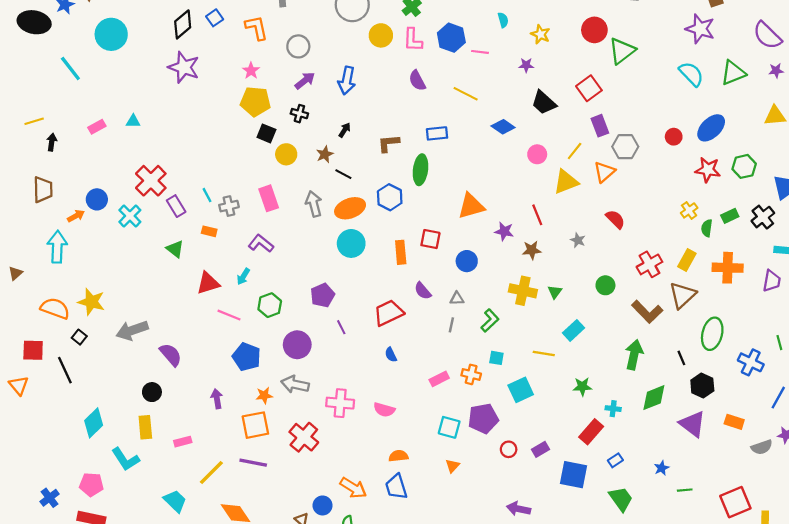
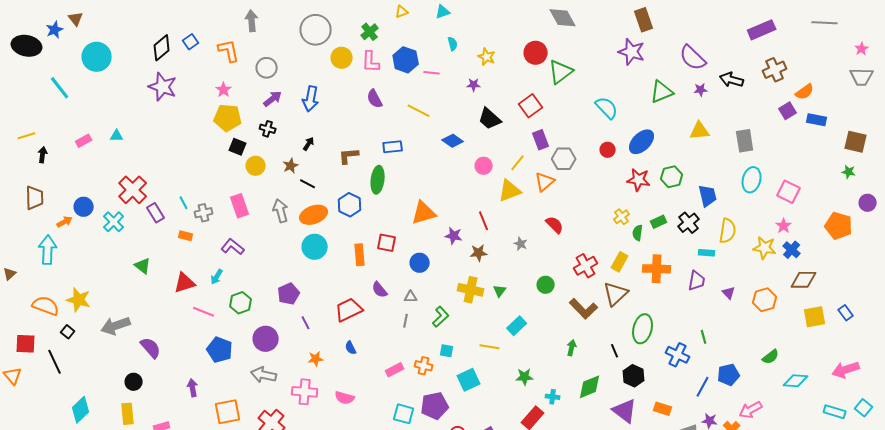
cyan semicircle: (691, 74) -> (607, 108), moved
green triangle: (175, 249) -> (143, 266), moved
green arrow: (634, 355) -> (572, 348), size x0.6
orange star: (264, 395) -> (316, 359), moved

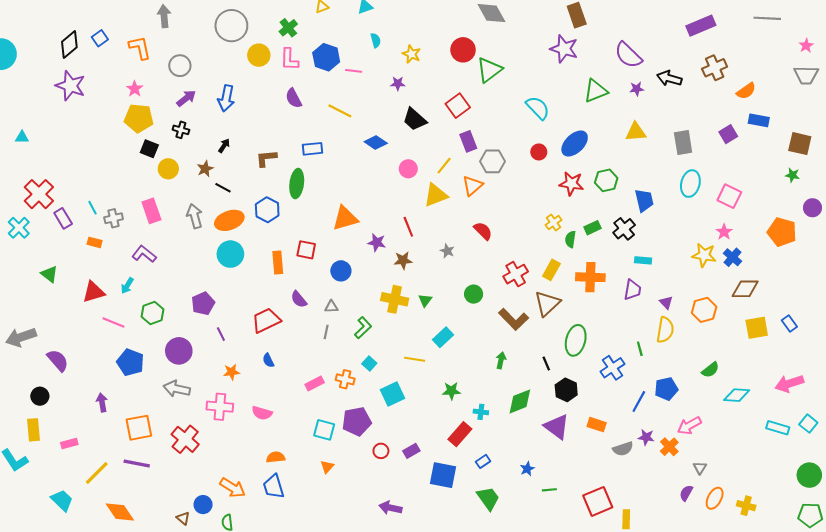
purple square: (788, 111) -> (728, 134), moved
yellow semicircle: (728, 231) -> (665, 330), moved
cyan square: (447, 351) -> (369, 364), turned 32
blue cross: (678, 355) -> (612, 368), turned 30

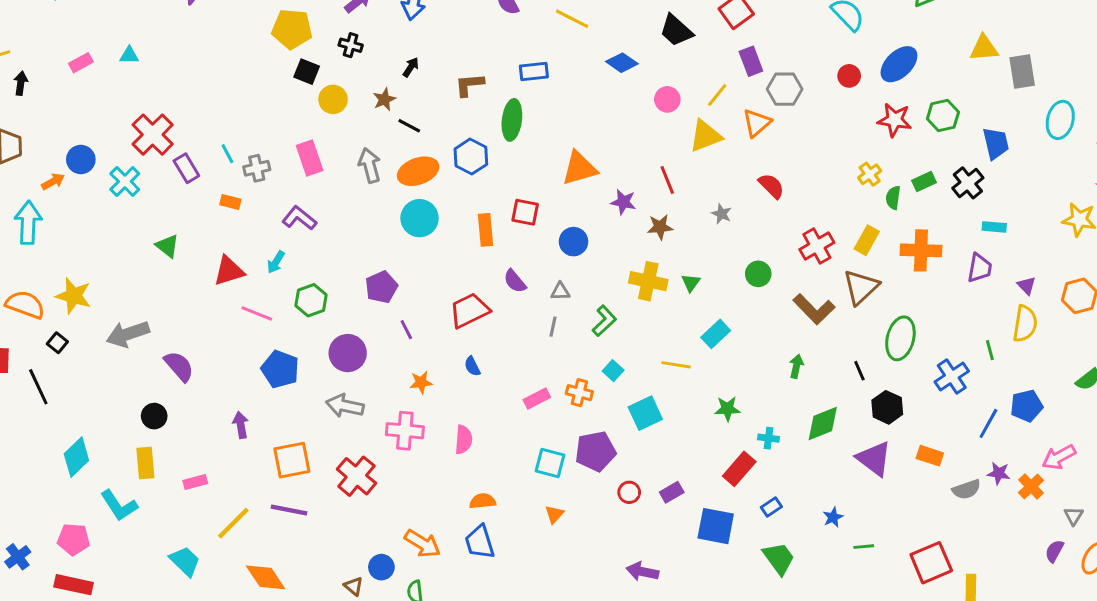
gray rectangle: (683, 142) -> (1022, 72), moved
pink semicircle: (262, 413) -> (464, 440), turned -102

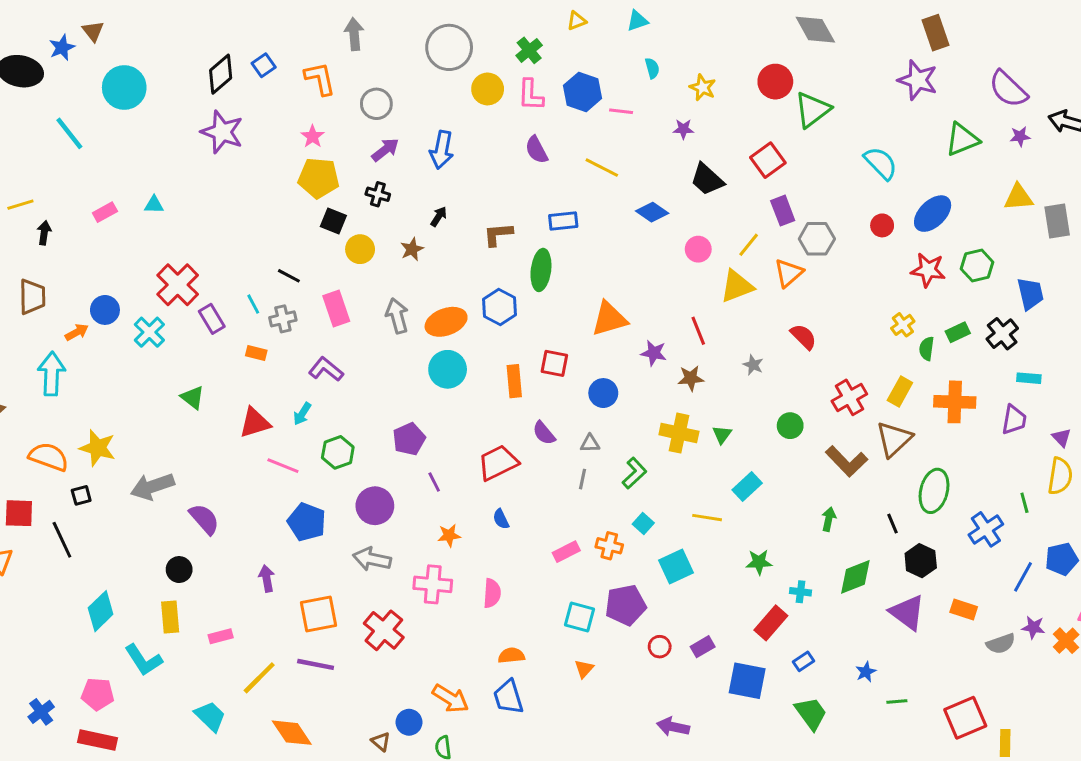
black line: (409, 126) -> (289, 276), moved
black square: (57, 343) -> (81, 495), turned 36

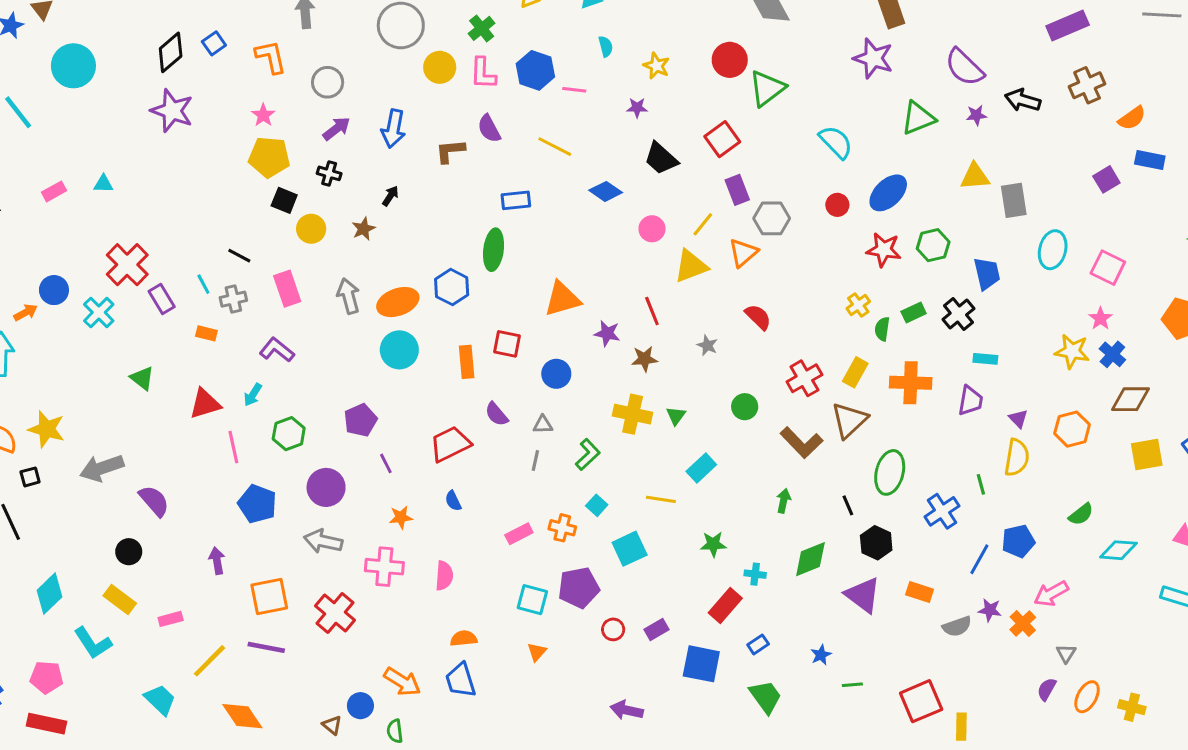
brown L-shape: (498, 234) -> (450, 151), moved
pink line: (283, 466) -> (233, 447), turned 56
yellow rectangle: (170, 617) -> (120, 600), turned -48

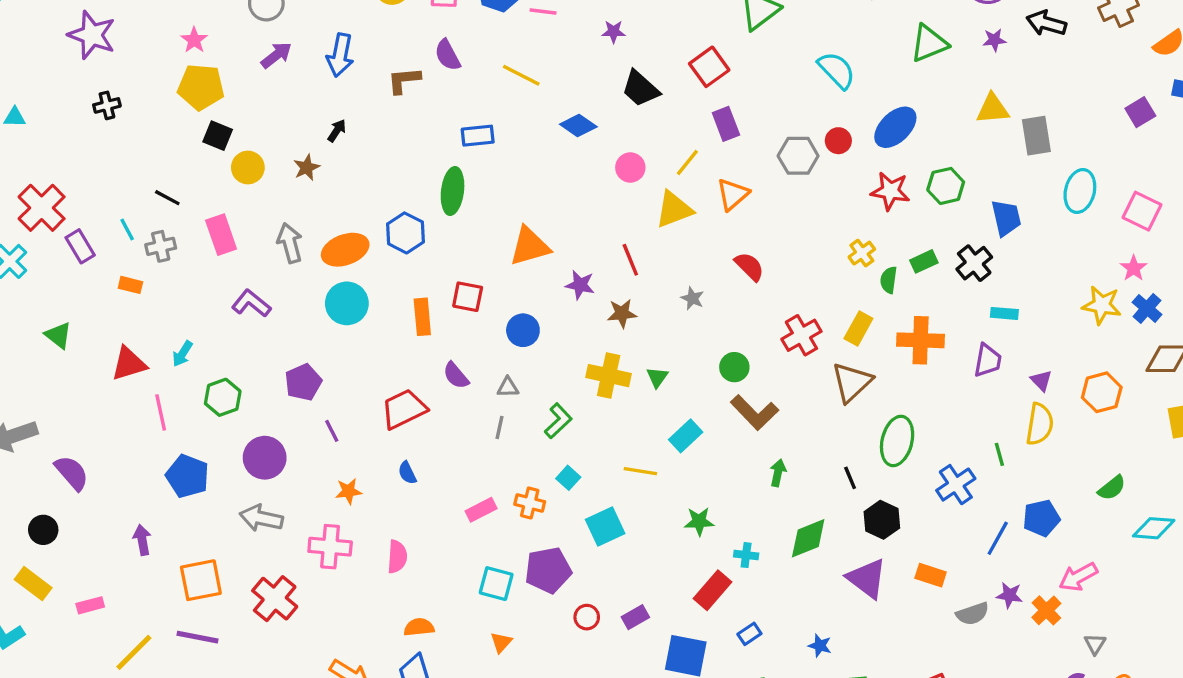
black cross: (329, 173) -> (107, 105), moved, turned -30
gray hexagon: (772, 218) -> (798, 156), moved
purple L-shape: (277, 350) -> (251, 303), moved
brown L-shape: (801, 443) -> (754, 412), moved
blue star: (821, 655) -> (820, 646), turned -30

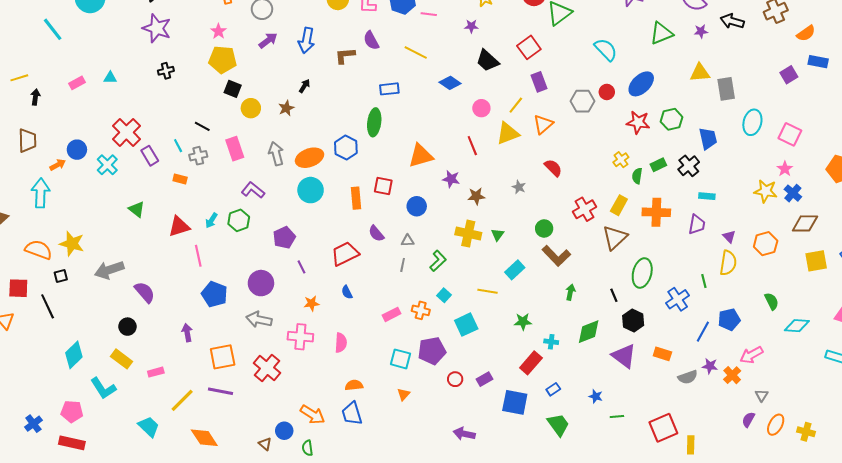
red line: (630, 260) -> (472, 146), moved
green hexagon: (223, 397) -> (239, 220), moved
green semicircle: (1112, 488) -> (772, 301), turned -78

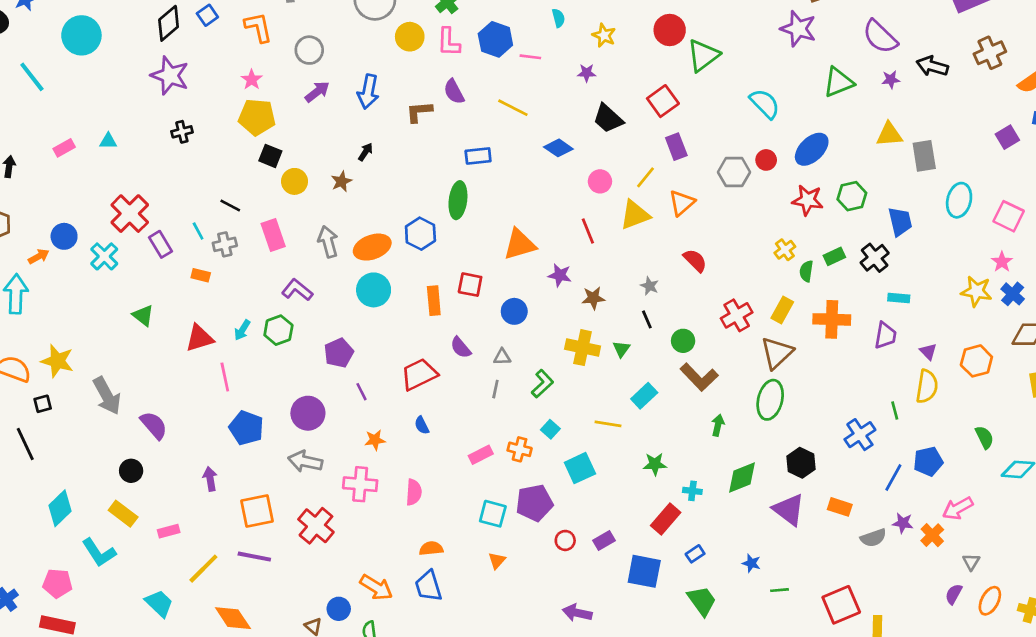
gray arrow: (109, 270) -> (107, 396), turned -100
green ellipse: (642, 273) -> (770, 400), moved
black line: (614, 295) -> (647, 319), moved

